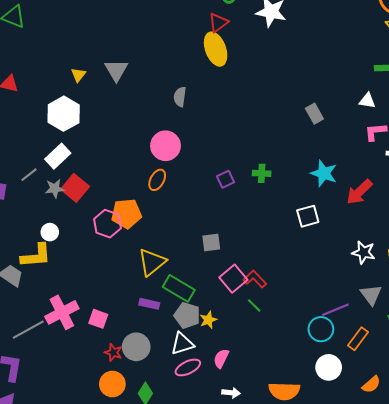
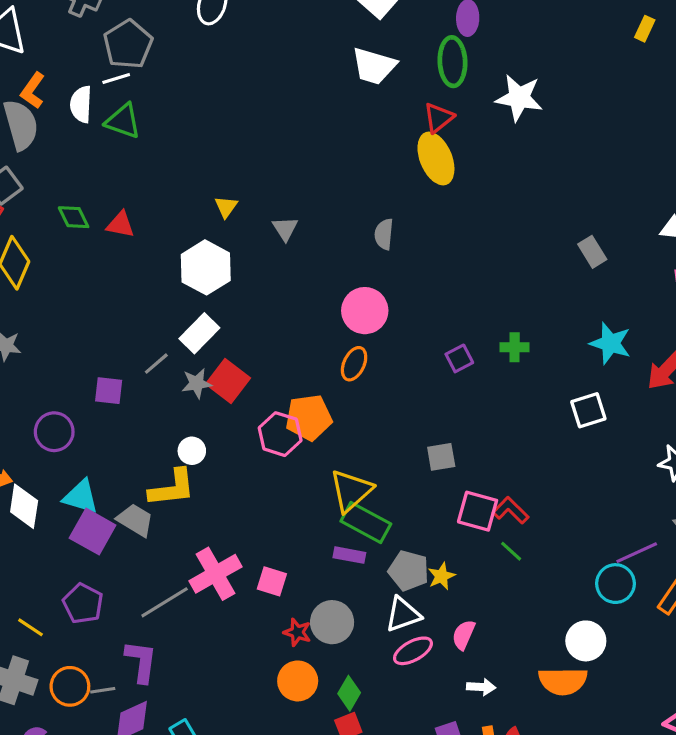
gray triangle: (116, 70) -> (285, 229), moved, size x0.7
pink square: (233, 279) -> (478, 511), turned -32
green rectangle: (179, 288) -> (366, 523), moved
white circle: (329, 367) -> (586, 641), moved

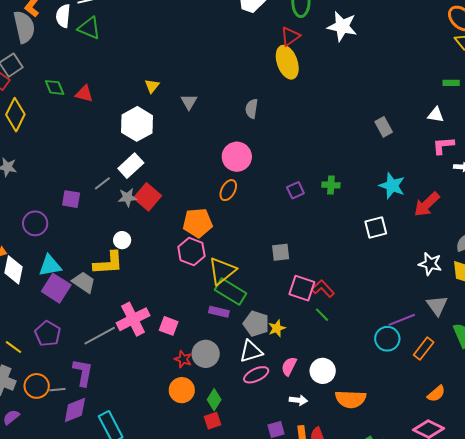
pink hexagon: (280, 434) -> (191, 251), moved
cyan triangle: (81, 497) -> (50, 266), turned -30
white circle: (586, 641) -> (323, 371), moved

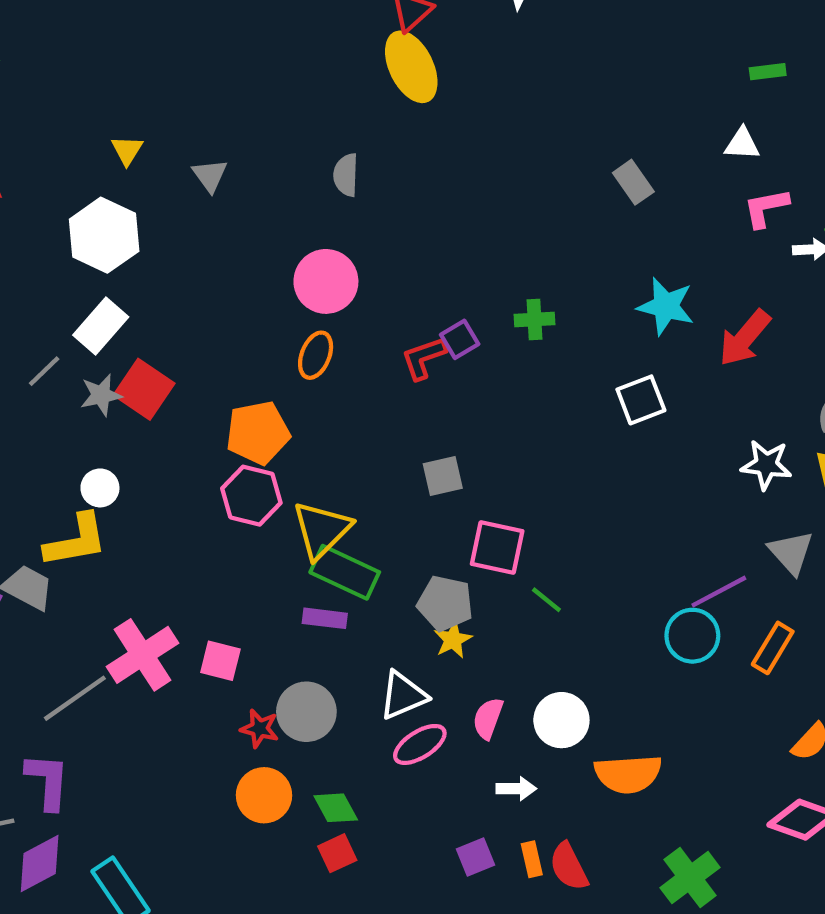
red L-shape: (323, 289) -> (424, 358), moved, turned -60
gray pentagon: (256, 324) -> (445, 603), moved
green diamond: (214, 400) -> (336, 808), turned -55

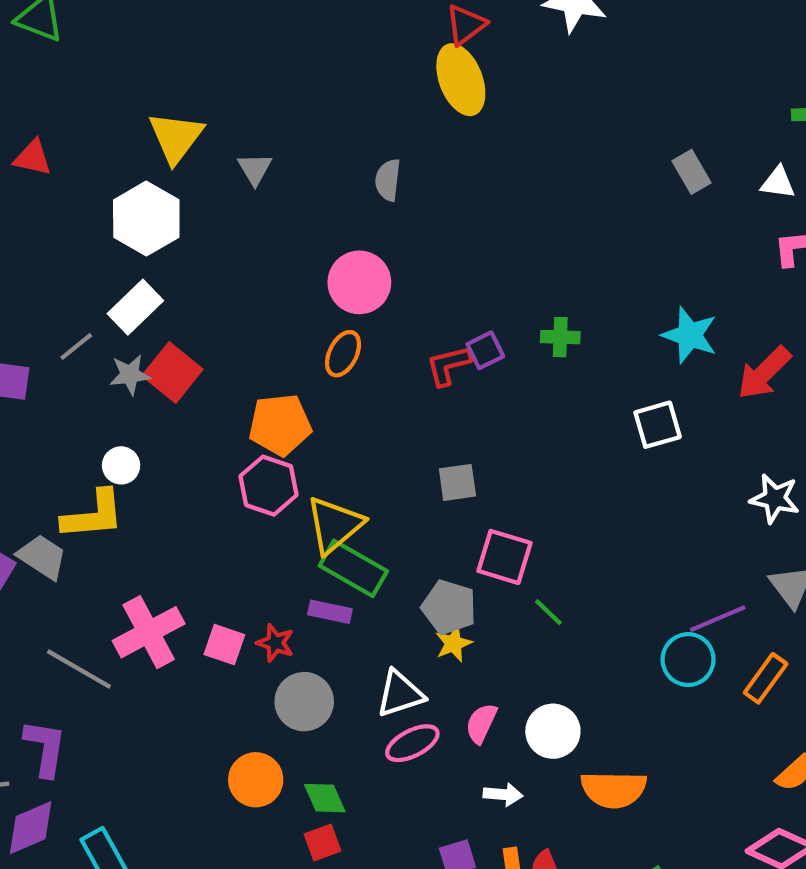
yellow triangle: (127, 150) -> (176, 137), size x1.8
gray rectangle: (633, 182) -> (692, 172), moved
gray line: (75, 698) -> (79, 669), turned 60
red star: (259, 728) -> (275, 643), moved

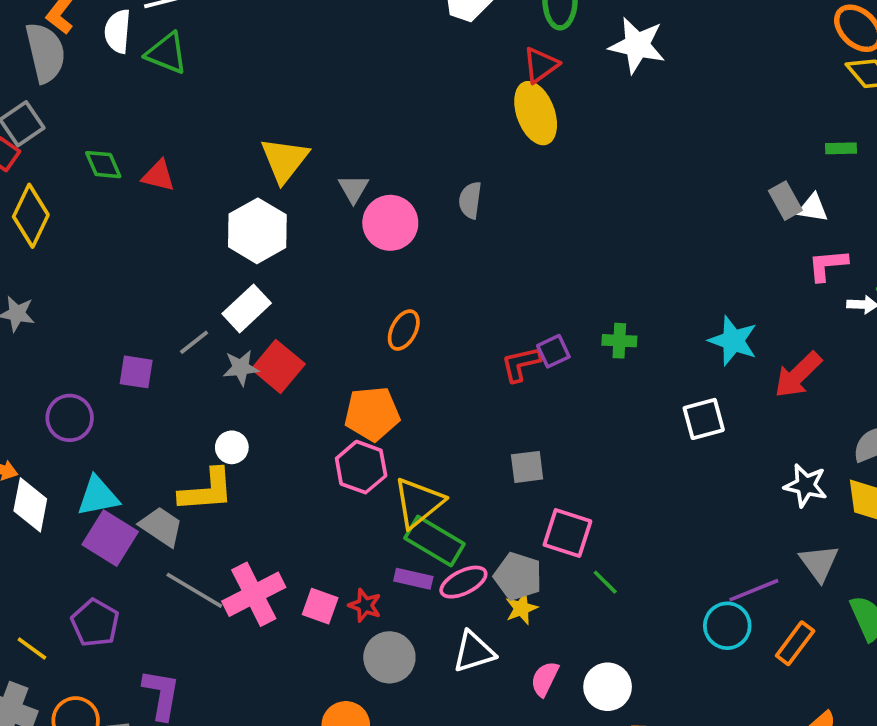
gray rectangle: (692, 172) -> (785, 201), moved
pink circle: (359, 282) -> (390, 223), moved
orange ellipse: (343, 354) -> (404, 330), moved
gray line: (79, 669) -> (194, 590), moved
pink ellipse: (412, 743) -> (463, 582), moved

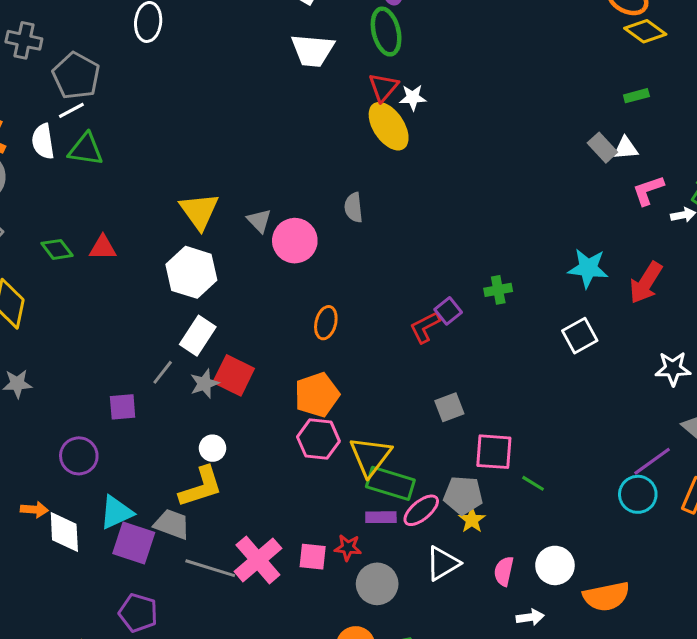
white star: (637, 45) -> (413, 97), moved, size x0.6

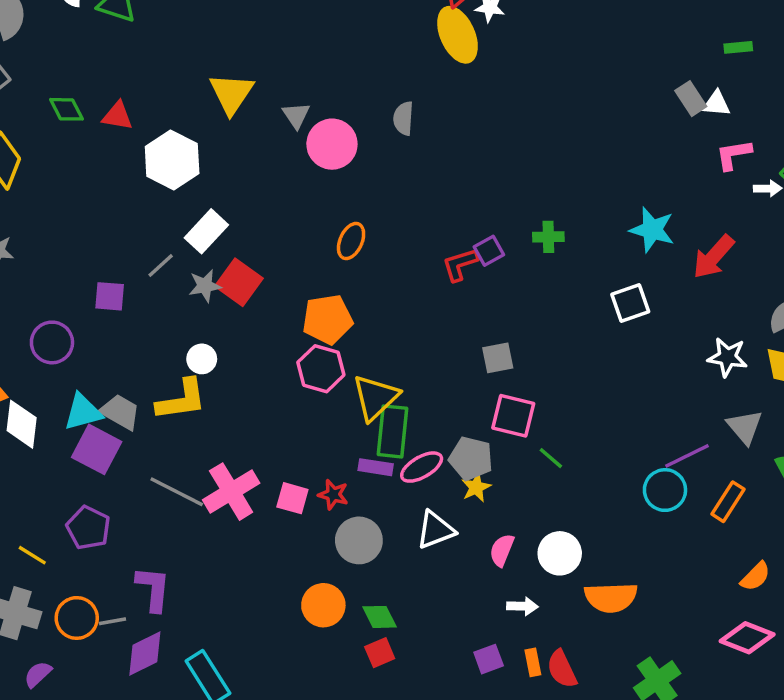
white hexagon: (191, 272) -> (172, 160), moved
gray square: (449, 407) -> (498, 358), moved
green rectangle: (390, 483) -> (393, 431), turned 69
gray trapezoid: (172, 524) -> (120, 412), moved

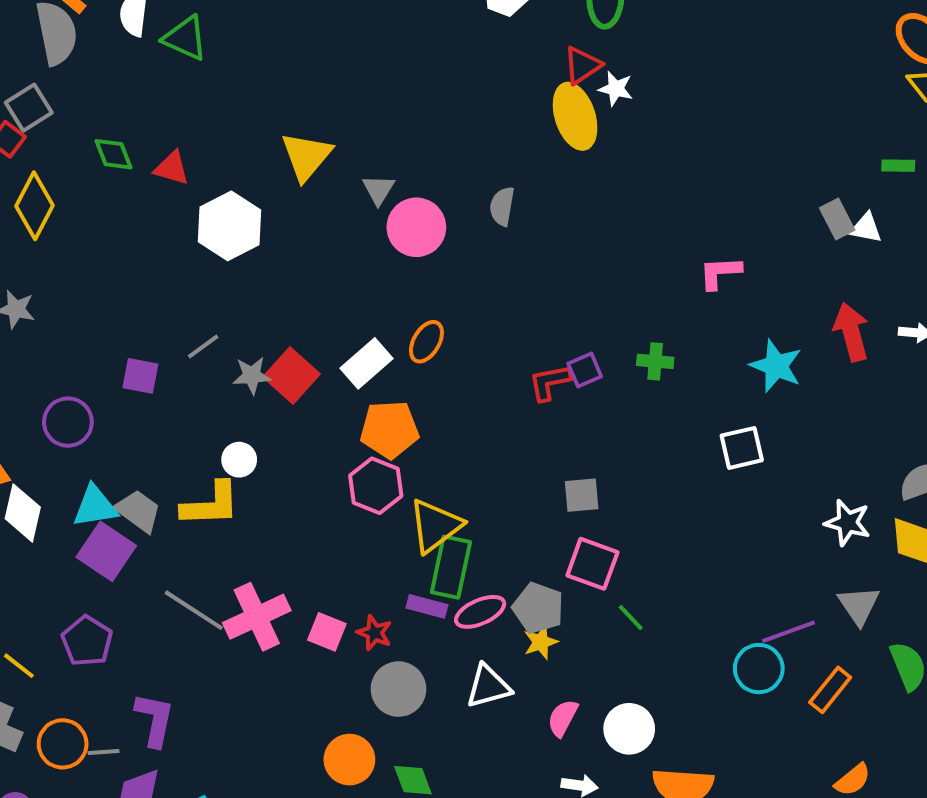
pink L-shape: (734, 155) -> (720, 273), moved
white rectangle: (206, 231) -> (366, 363), moved
red arrow: (713, 257) -> (851, 332), moved, turned 117

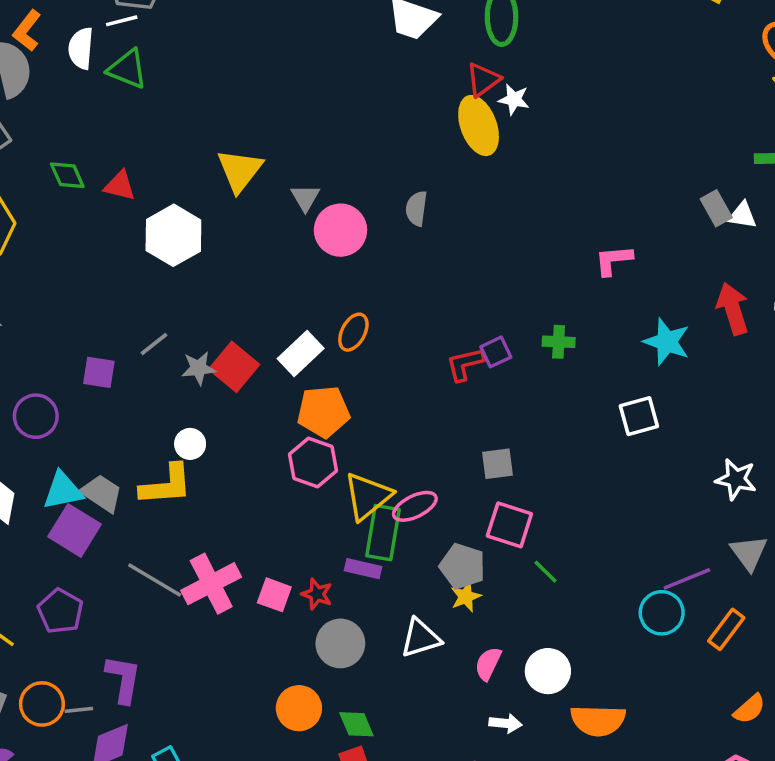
pink ellipse: (480, 612) -> (415, 506), moved

